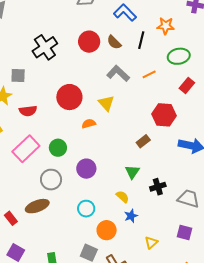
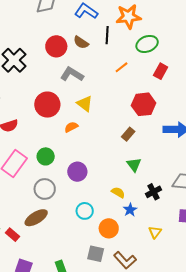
orange star: (166, 26) -> (128, 17), size x1.4
gray L-shape: (118, 73) -> (72, 74), moved
green triangle: (132, 172) -> (134, 165), moved
black cross: (158, 187) -> (154, 192), moved

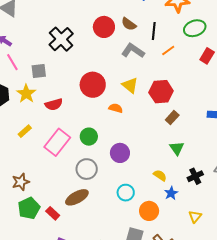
black line: (107, 35) -> (154, 31), moved
gray L-shape: (72, 74) -> (133, 51), moved
red hexagon: (144, 104) -> (161, 92), moved
orange semicircle: (71, 127) -> (116, 108), turned 40

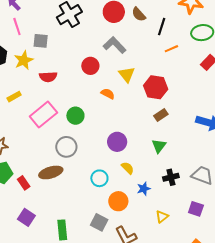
gray L-shape: (133, 51) -> (115, 45), moved
red circle: (93, 85) -> (90, 66), size x0.7
purple circle: (120, 153) -> (117, 142), moved
yellow semicircle: (160, 175) -> (128, 168), moved

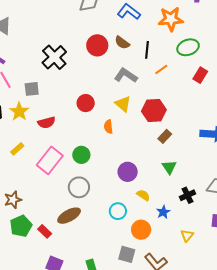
gray L-shape: (115, 45) -> (126, 75), moved
orange semicircle: (108, 94) -> (108, 127), turned -112

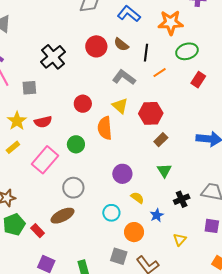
yellow star: (19, 112) -> (17, 121), moved
orange semicircle: (108, 127) -> (105, 128), size x1.6
green circle: (81, 155) -> (76, 144), moved

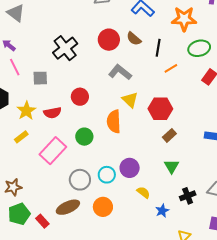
gray L-shape: (124, 77) -> (120, 72), moved
red circle: (83, 104) -> (80, 97), moved
cyan circle: (111, 213) -> (107, 175), moved
orange circle: (134, 232) -> (103, 207), moved

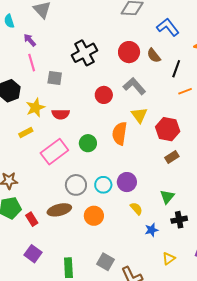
red circle: (80, 97) -> (104, 95), moved
green triangle: (172, 166) -> (167, 197), moved

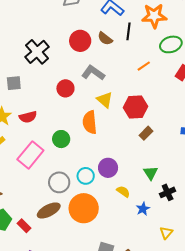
black line: (176, 69) -> (128, 31), moved
orange circle: (94, 216) -> (84, 208), size x1.5

